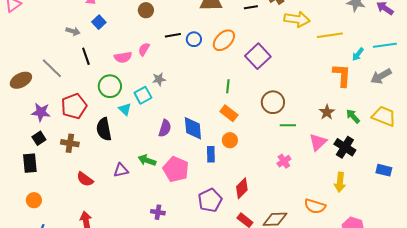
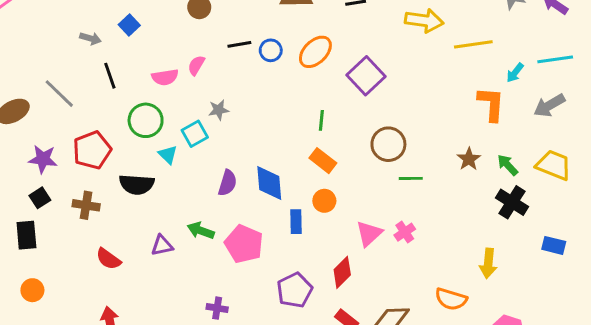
black semicircle: (104, 129) -> (137, 184), turned -75
pink triangle: (318, 142) -> (369, 234), moved
black cross: (345, 147) -> (512, 202), moved

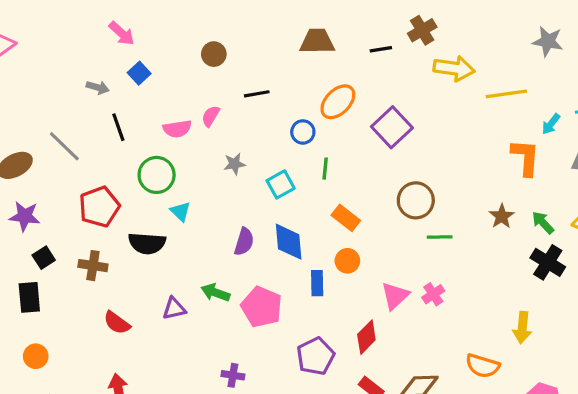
blue circle: (271, 50) -> (303, 132), moved
green line: (321, 120) -> (325, 169), moved
cyan square: (195, 134) -> (281, 184), moved
purple star: (43, 159) -> (25, 216), moved

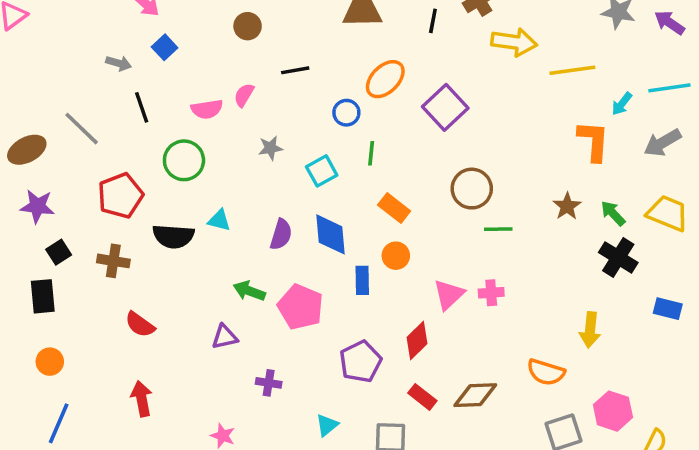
black line: (381, 49) -> (433, 21), turned -70
cyan triangle: (180, 212) -> (219, 220), moved, turned -30
pink cross: (433, 294) -> (491, 293), turned 30
purple triangle: (174, 309) -> (225, 337), moved

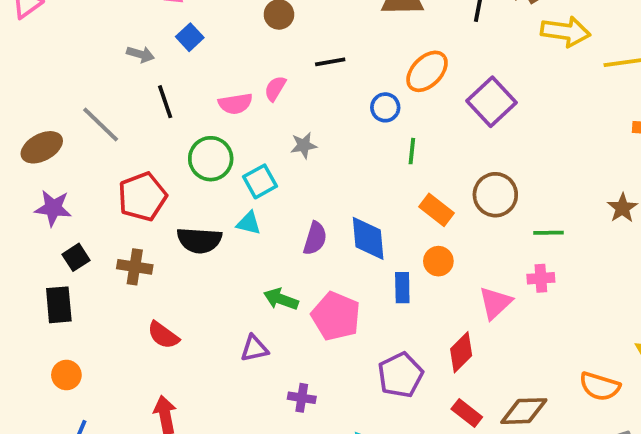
cyan square: (322, 171) -> (260, 181), moved
brown circle: (472, 189) -> (495, 195), moved
pink cross: (491, 293) -> (541, 278), moved

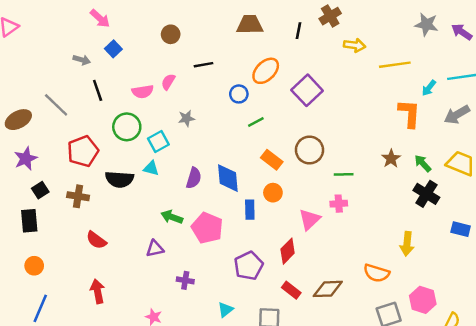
yellow arrow: (566, 32) -> (355, 45), size x0.7
green line: (412, 151) -> (256, 122), turned 56
purple star: (53, 208) -> (26, 159), turned -30

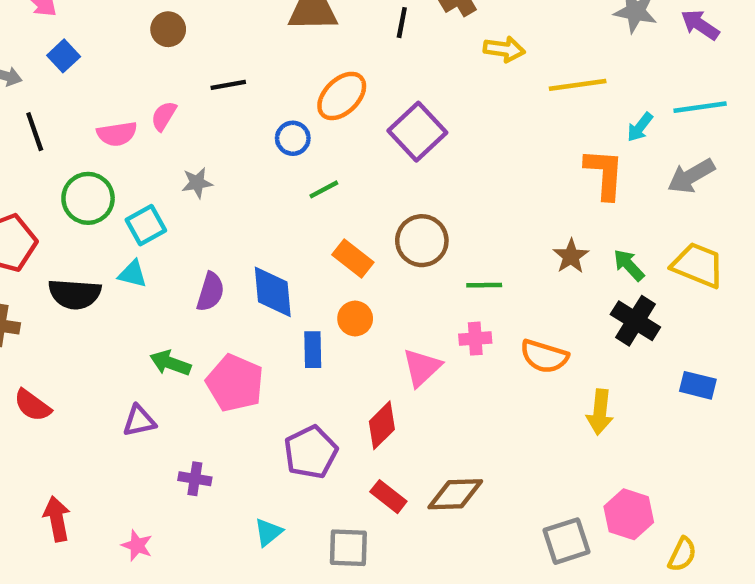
orange semicircle: (376, 273) -> (544, 356), moved
red arrow: (98, 291) -> (57, 519), moved

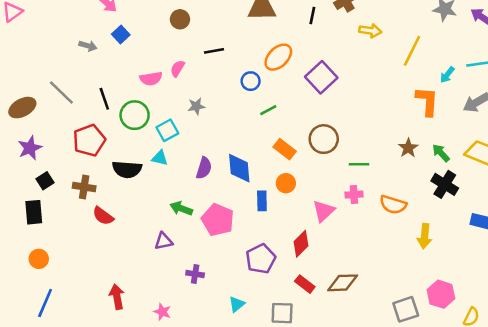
yellow line: (578, 85) -> (412, 51), turned -56
black line: (35, 132) -> (104, 99), moved
red semicircle: (32, 405) -> (103, 216), moved

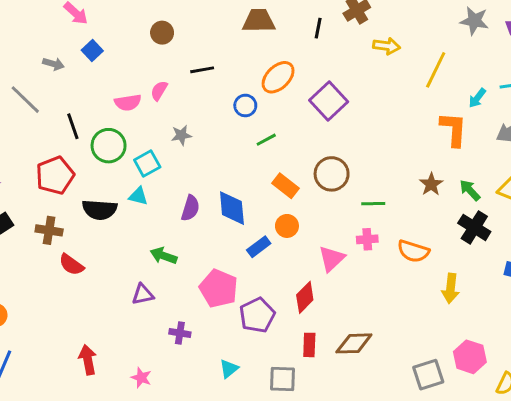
gray line: (61, 92) -> (25, 100), moved
blue rectangle: (262, 201) -> (259, 247), turned 54
pink pentagon: (218, 220) -> (219, 288), moved
red rectangle: (305, 284) -> (309, 345), turned 54

